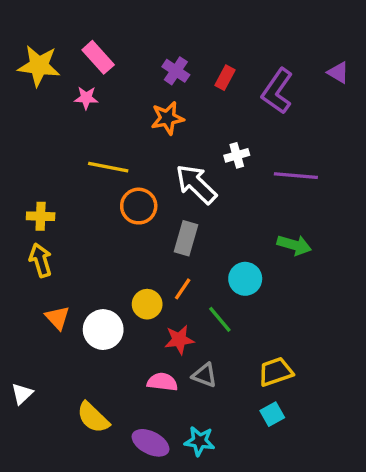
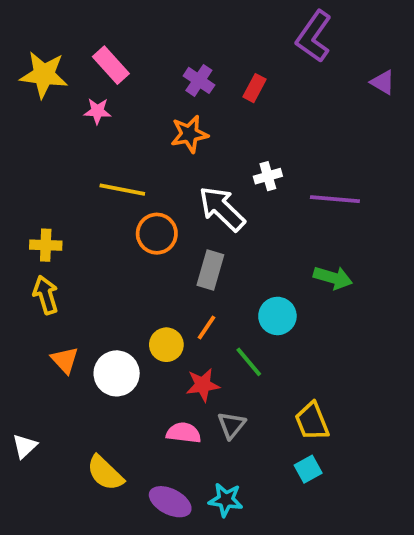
purple L-shape: (277, 91) -> (314, 36), moved
yellow trapezoid: (276, 372) -> (312, 421), turned -93
gray triangle: (205, 375) -> (231, 425), turned 48

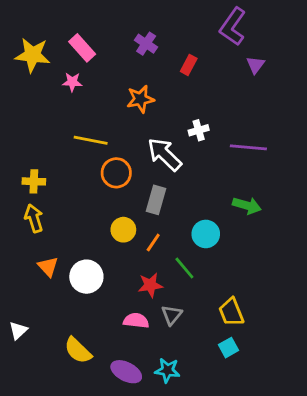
purple cross: (199, 80) -> (146, 44), moved
purple triangle: (383, 82) -> (255, 65), moved, turned 36
yellow circle: (166, 345) -> (123, 230), moved

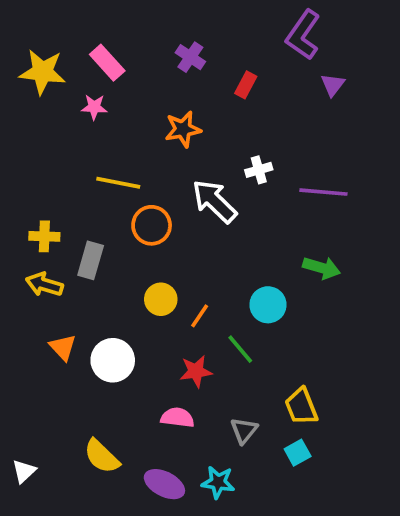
gray rectangle: (156, 200) -> (91, 260), moved
yellow arrow: (34, 218) -> (44, 284), turned -56
gray triangle: (172, 315) -> (244, 430), moved
white triangle: (18, 331) -> (24, 471), moved

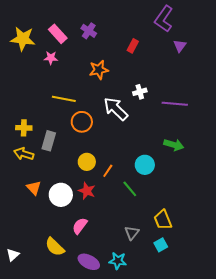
purple cross: (190, 57) -> (89, 31), moved
red star: (196, 371) -> (87, 191), moved, turned 30
pink semicircle: (177, 418) -> (80, 226), moved, turned -60

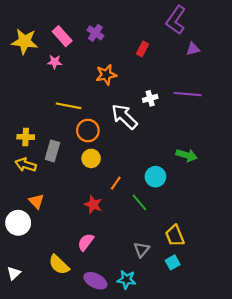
purple triangle: (180, 46) -> (193, 49), turned 40
purple line: (175, 104) -> (188, 94), moved
yellow circle: (87, 162) -> (91, 158), moved
white circle: (61, 195) -> (18, 223), moved

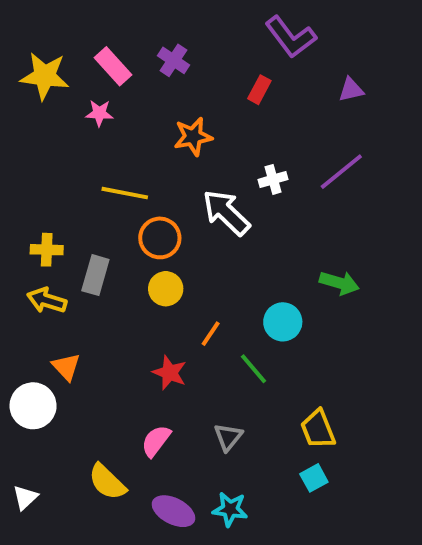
purple L-shape: (176, 20) -> (291, 37), moved, turned -72
purple line: (188, 94) -> (341, 172), turned -44
gray triangle: (142, 250) -> (228, 437), moved

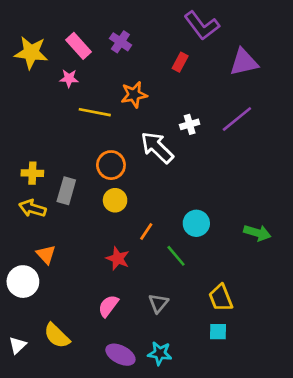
purple triangle: (351, 90) -> (244, 62), size x1.6
yellow line: (125, 193) -> (95, 112), moved
green arrow: (339, 283) -> (257, 233), moved
cyan square: (314, 478) -> (218, 332), turned 30
yellow semicircle: (107, 482) -> (57, 336), moved

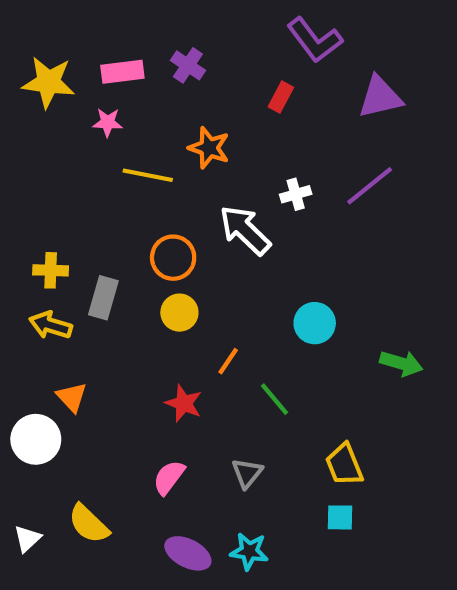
pink rectangle: (78, 46) -> (122, 72), turned -55
orange star: (134, 95) -> (209, 148), turned 30
cyan circle: (196, 223) -> (315, 323), moved

